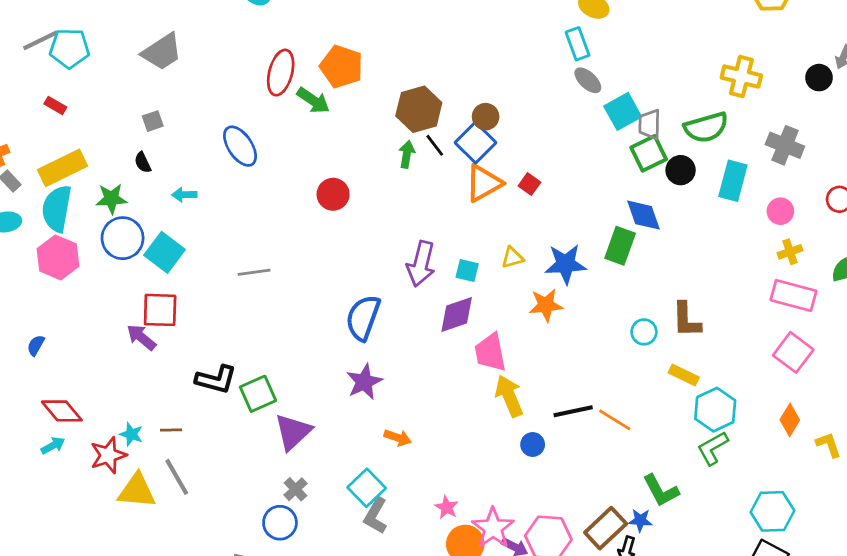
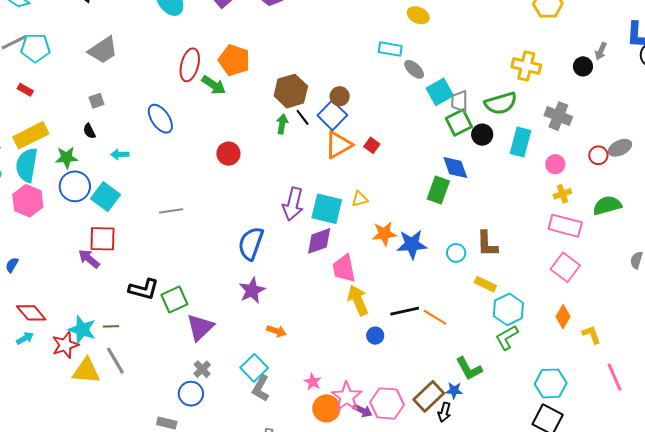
cyan rectangle: (578, 44) -> (390, 49), moved, turned -60
blue star: (565, 264) -> (412, 244), moved
cyan square: (467, 270) -> (327, 209), size x1.8
cyan star: (131, 434) -> (82, 330), size x1.6

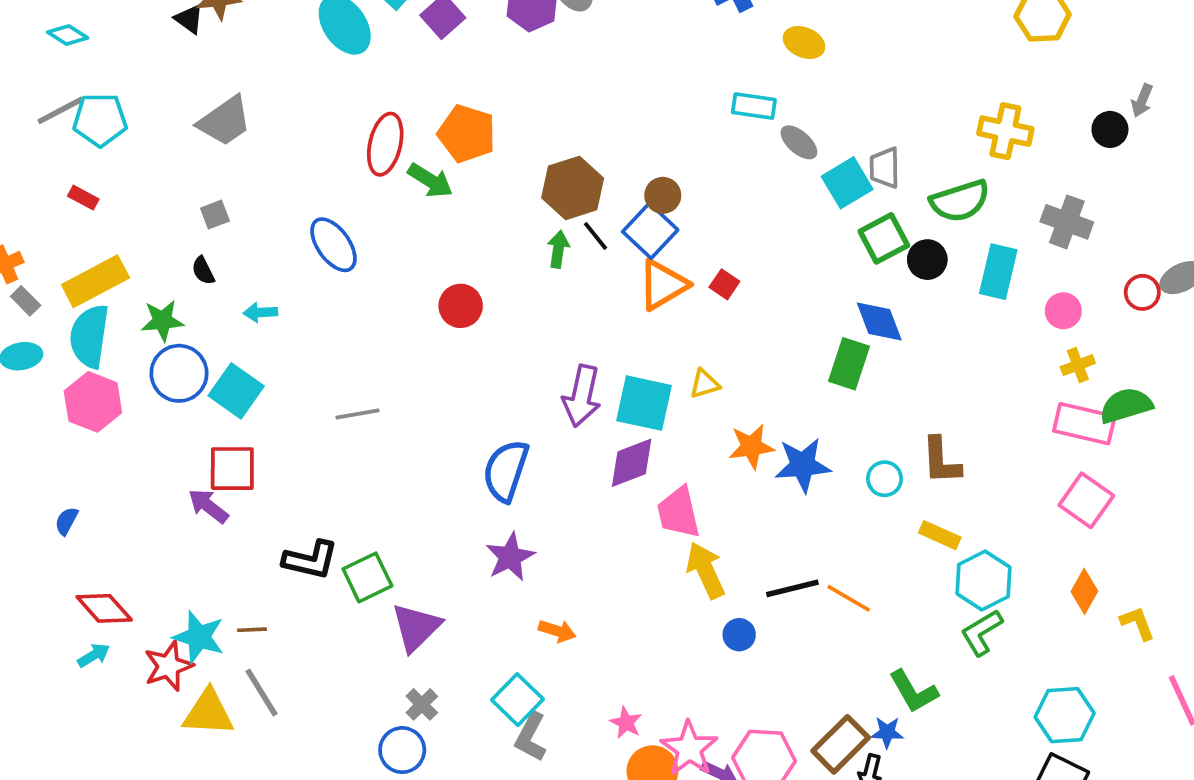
gray trapezoid: (459, 101) -> (885, 168), moved
green semicircle: (607, 205) -> (1126, 406), moved

